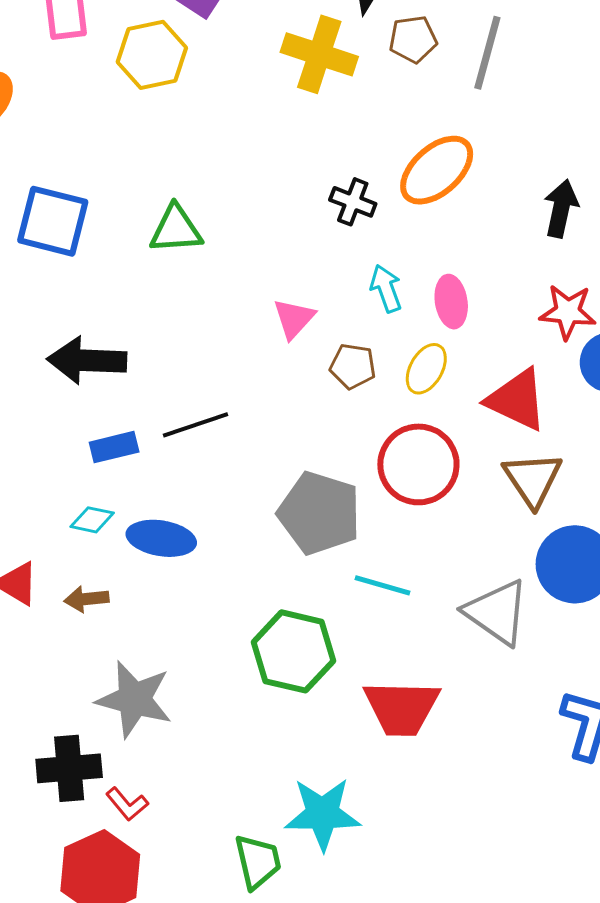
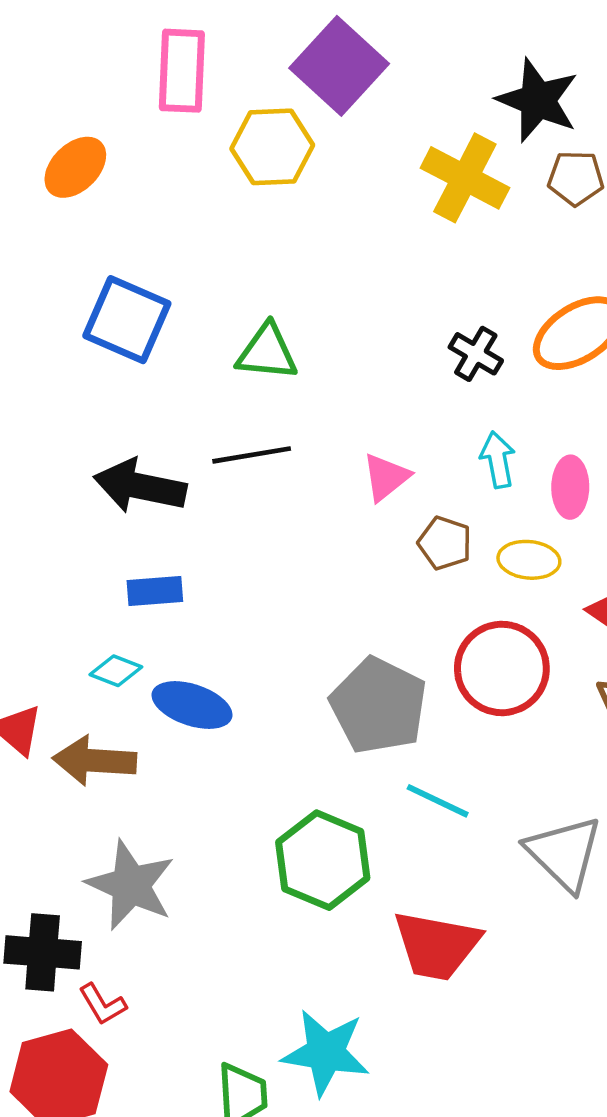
yellow ellipse: (426, 369) -> (529, 560), turned 57
black line: (195, 425) -> (252, 455), moved
brown arrow: (87, 599) -> (95, 761), size x1.6

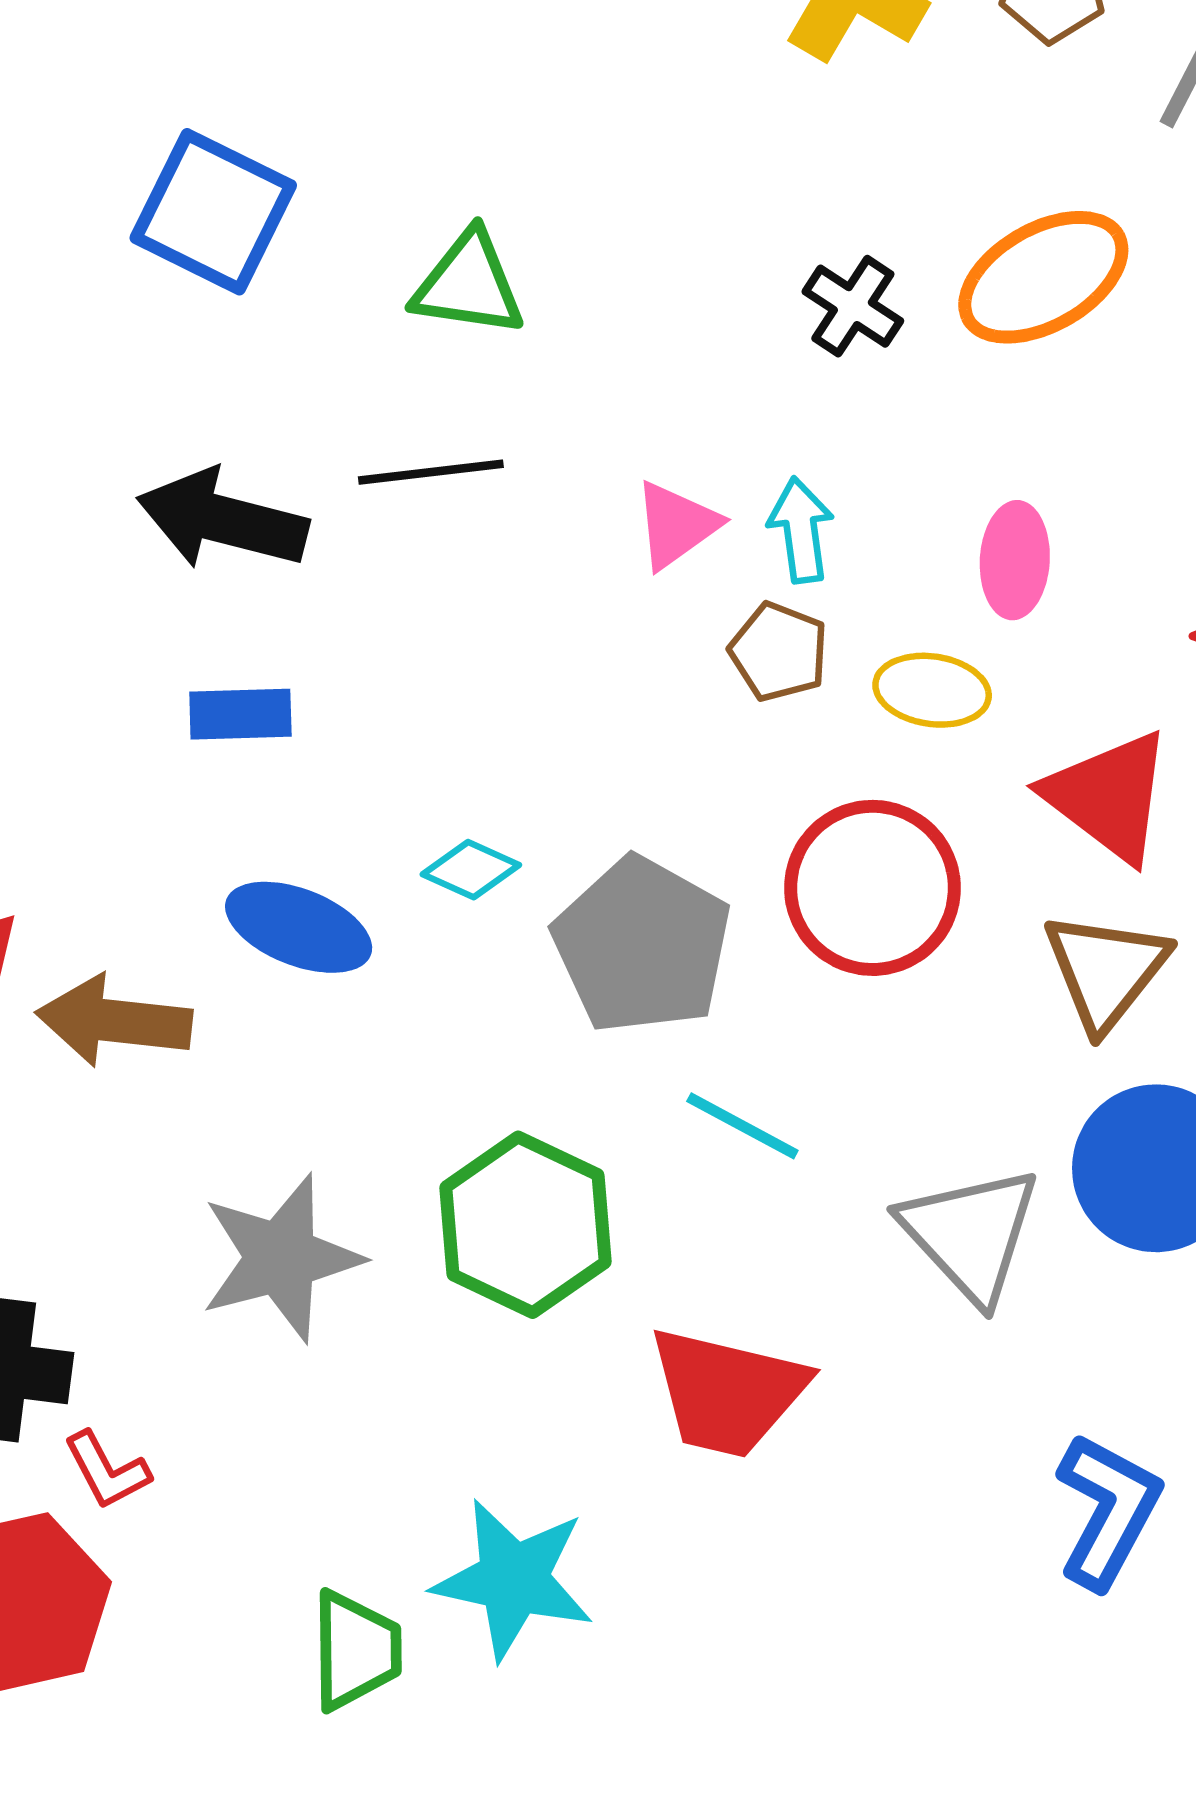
cyan arrow: (498, 460) -> (801, 530), moved
cyan diamond: (116, 671) -> (471, 870), moved
gray star: (131, 885) -> (281, 1258), moved, turned 30

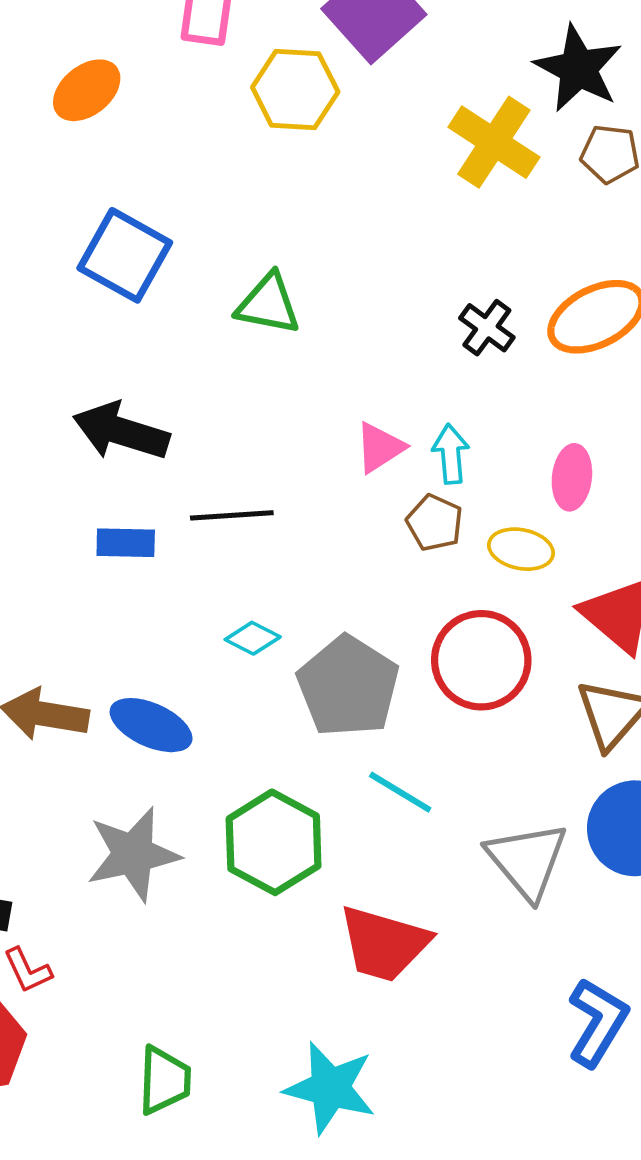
black line: (431, 472) -> (232, 515), moved
blue ellipse: (299, 927) -> (151, 725), moved
cyan star: (513, 1579) -> (330, 1088), moved

